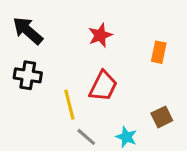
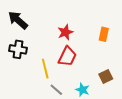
red star: (100, 35) -> (65, 32), moved

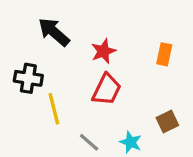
black arrow: (18, 20) -> (54, 32), moved
yellow line: (45, 69) -> (54, 109), moved

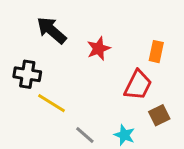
red trapezoid: (107, 89) -> (138, 85), moved
yellow line: (54, 109) -> (52, 103), turned -44

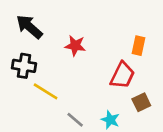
black arrow: (52, 30) -> (29, 27), moved
red star: (99, 49) -> (75, 46), moved, turned 30

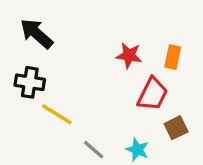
red star: (75, 46) -> (129, 55), moved

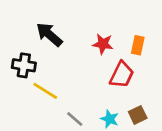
black arrow: (36, 34) -> (49, 35), moved
brown square: (176, 128) -> (138, 115), moved

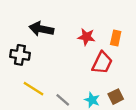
black arrow: (49, 35) -> (41, 29), turned -30
yellow line: (45, 91) -> (33, 89), moved

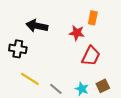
orange rectangle: (116, 38) -> (93, 18), moved

